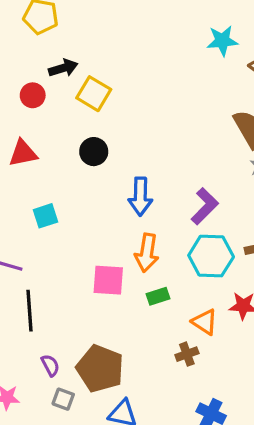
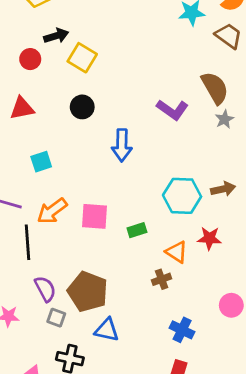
purple L-shape: (205, 206) -> (172, 110), moved, turned 80
orange arrow: (147, 253) -> (52, 211), moved, turned 44
purple semicircle: (50, 365) -> (45, 289), size x1.4

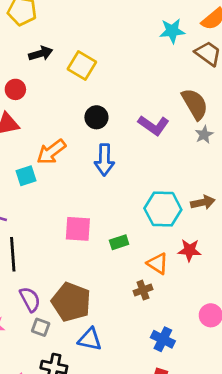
yellow square: (82, 58) -> (82, 65), moved
red circle: (30, 59) -> (15, 89), moved
black circle: (82, 107) -> (96, 117), moved
orange arrow: (52, 211) -> (51, 152), moved

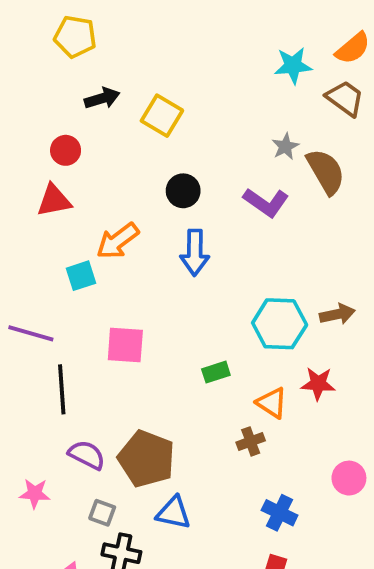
gray star: (204, 135) -> (285, 146), moved
pink square: (78, 229) -> (125, 345), moved
purple semicircle: (30, 299) -> (87, 455), turned -35
gray square: (41, 327) -> (102, 513), moved

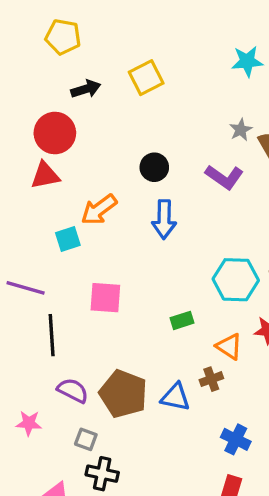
yellow square: (162, 116) -> (146, 78), moved, turned 32
red circle: (66, 150) -> (55, 133), size x1.6
blue triangle: (174, 513) -> (175, 397), moved

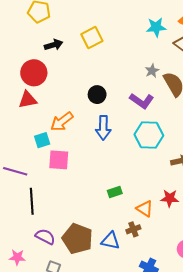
cyan hexagon: (236, 280) -> (149, 135), moved
pink square: (105, 298) -> (59, 160), moved

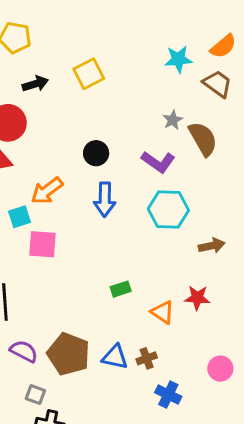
brown cross: (133, 229) -> (147, 358), moved

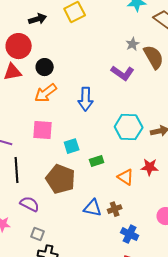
black circle: (96, 153) -> (45, 67), moved
cyan hexagon: (168, 210) -> (129, 127), moved
cyan square: (19, 217) -> (72, 146), moved
brown pentagon: (69, 354) -> (61, 179), moved

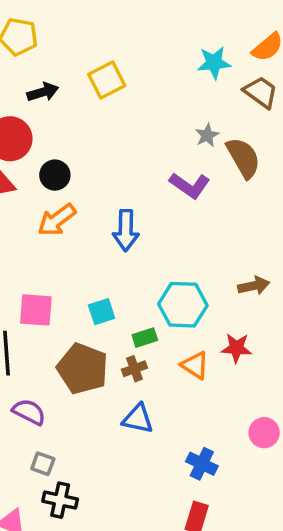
cyan hexagon: (129, 127) -> (183, 305), moved
pink square: (43, 130) -> (36, 310), moved
brown cross: (115, 209) -> (134, 369), moved

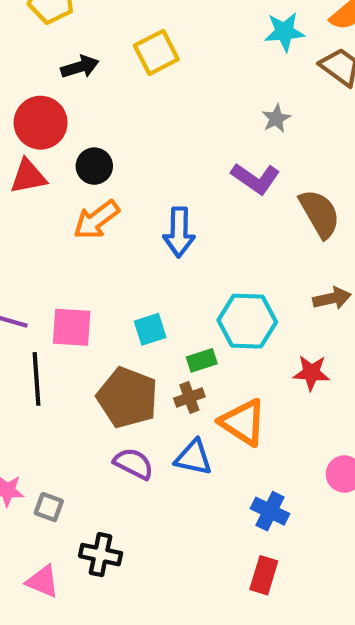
brown semicircle: (243, 158) -> (320, 214), moved
orange triangle: (195, 365) -> (243, 422), moved, size x1.4
purple semicircle: (29, 412) -> (134, 464), moved
gray square: (43, 464) -> (49, 507), moved

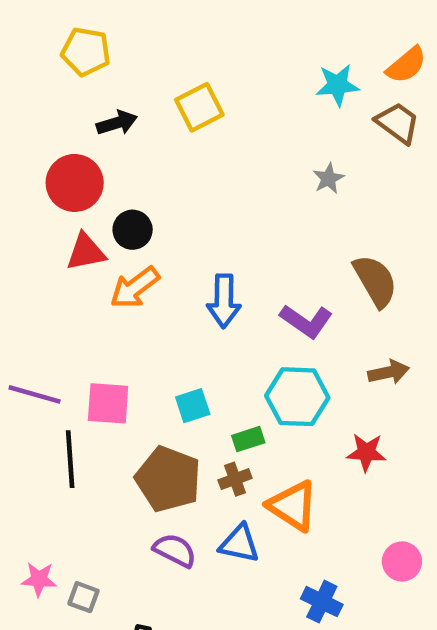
red triangle: (28, 176) -> (86, 252), moved
purple L-shape: (256, 178) -> (306, 321), moved

